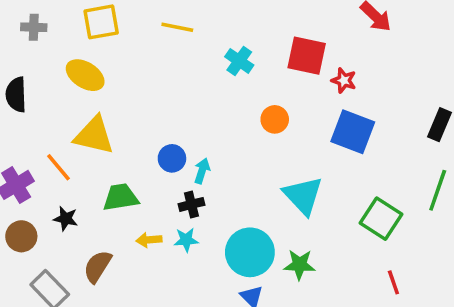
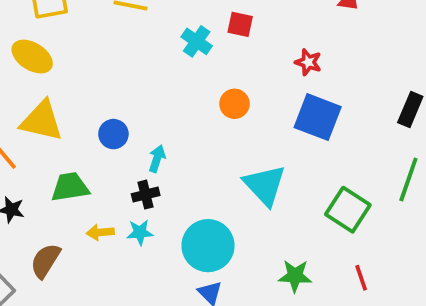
red square: (307, 56) -> (240, 24), moved, size x0.6
blue circle: (172, 158) -> (113, 134), moved
green star: (300, 265) -> (295, 276), moved

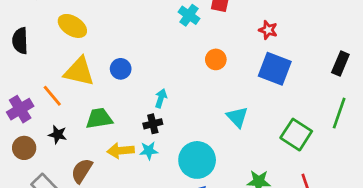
blue circle: (113, 134) -> (121, 69), moved
cyan triangle: (265, 185) -> (237, 117), size x0.7
yellow arrow: (100, 232) -> (121, 151), size x1.4

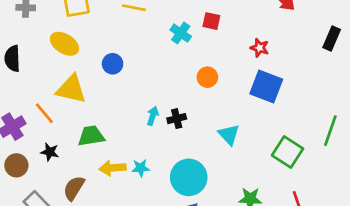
black rectangle: (340, 63) -> (332, 38), moved
blue circle: (121, 69) -> (113, 64), moved
black cross: (153, 124) -> (177, 119), moved

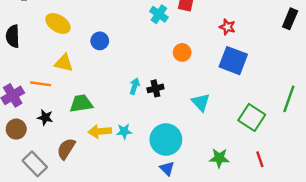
yellow triangle: (71, 89) -> (64, 63), size x0.7
orange line: (44, 113) -> (41, 84), turned -42

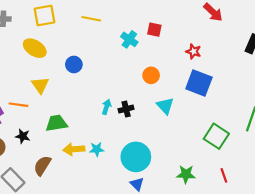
yellow triangle: (64, 63) -> (40, 85), turned 42
cyan triangle: (201, 102) -> (165, 106), moved

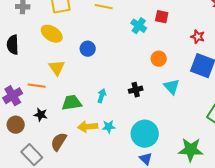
cyan arrow: (106, 107) -> (102, 96), moved
green star: (186, 174) -> (191, 150), size x1.4

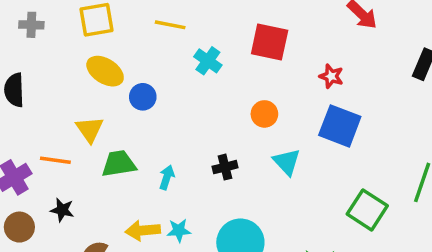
red square: (162, 17) -> (270, 42), size x1.6
cyan cross: (139, 26) -> (208, 61), moved
yellow ellipse: (52, 34) -> (105, 71), moved
green trapezoid: (72, 103) -> (119, 164), moved

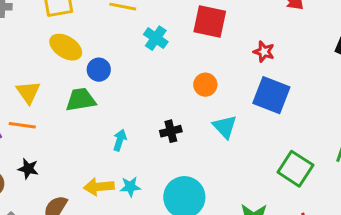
yellow triangle: (90, 129) -> (28, 92), moved
green trapezoid: (119, 164) -> (81, 100), moved

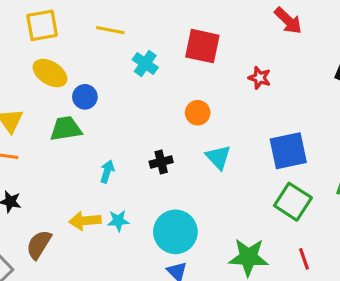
blue square: (271, 95) -> (288, 151), moved, turned -33

